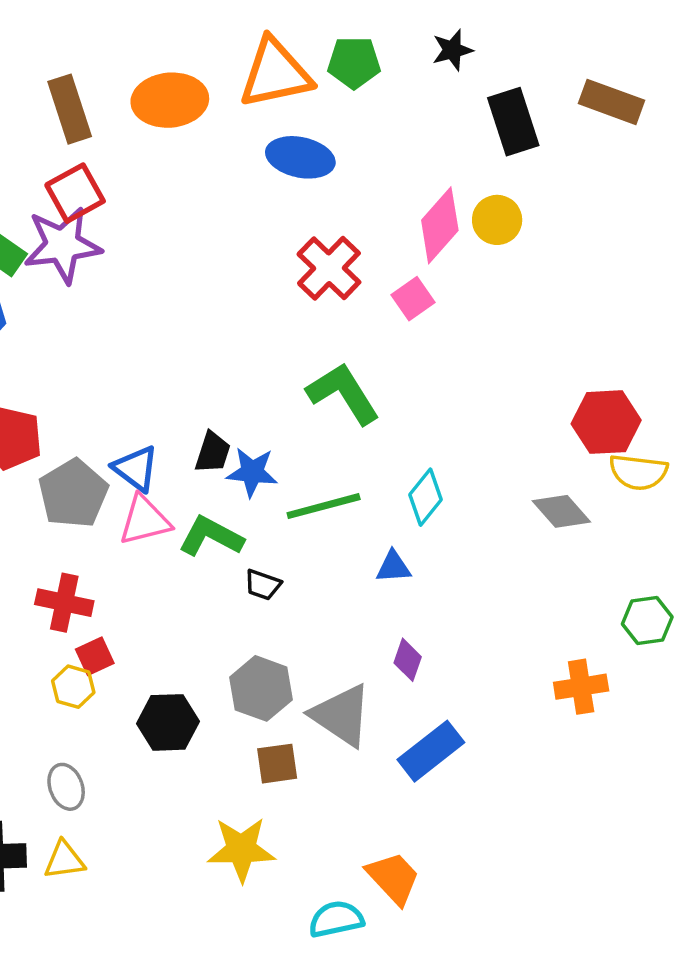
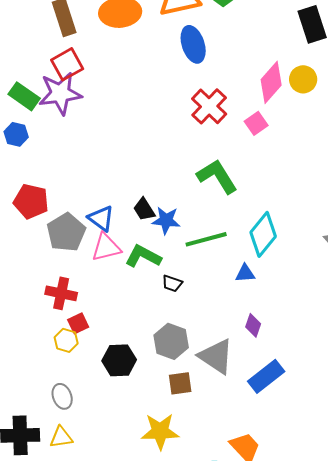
blue ellipse: (300, 157) -> (193, 44), turned 60
black trapezoid: (213, 452) -> (144, 209), turned 130
cyan diamond: (426, 497) -> (263, 234), size x1.4

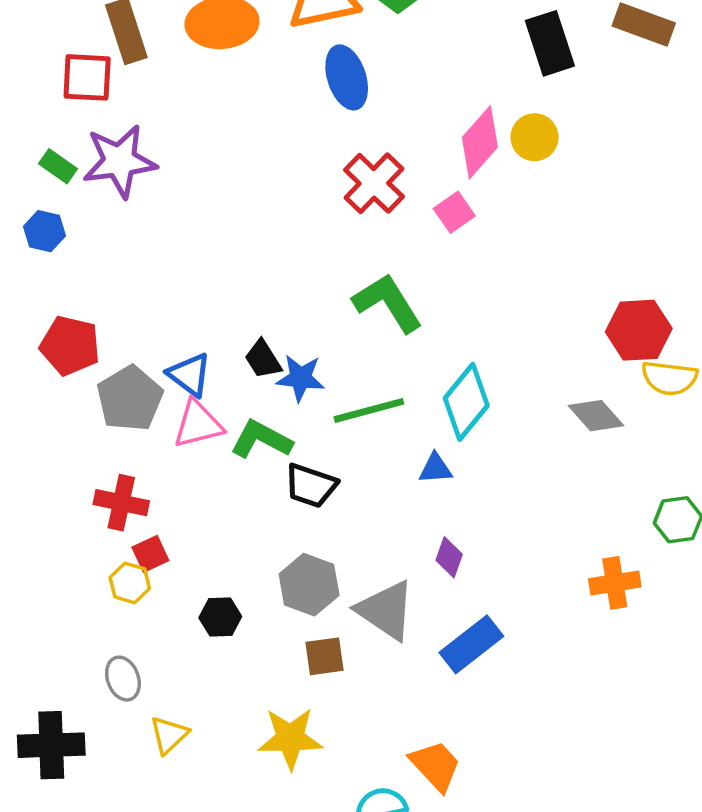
red square: (67, 64) -> (87, 77), moved, turned 32
green rectangle: (24, 96) -> (58, 166), size x0.7
black trapezoid: (172, 283) -> (311, 486), size x1.5
black hexagon: (119, 360) -> (220, 617), size x0.7
yellow triangle: (61, 437) -> (169, 735), moved, turned -35

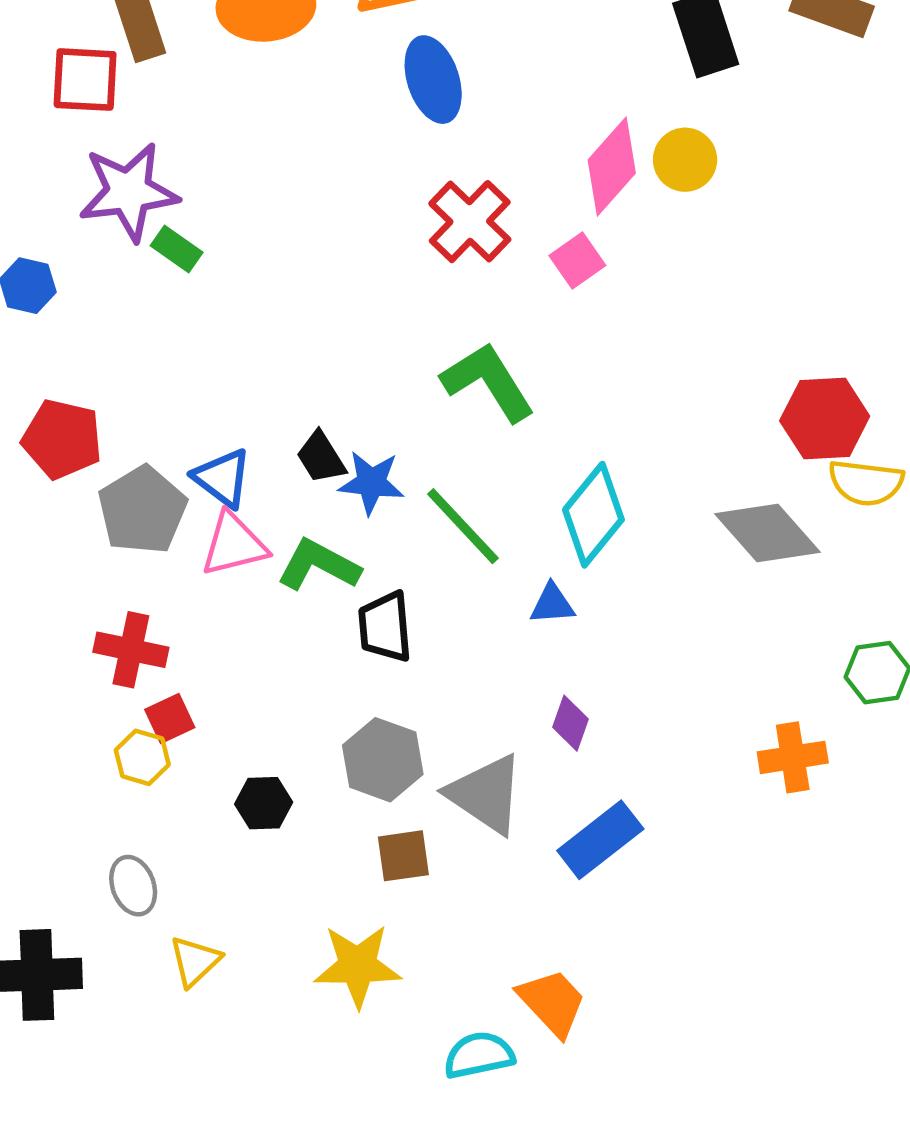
green rectangle: (58, 166) -> (177, 249), moved
green line: (369, 410) -> (463, 526), turned 62
gray diamond: (596, 416) -> (767, 533), size x1.4
black trapezoid: (311, 486) -> (385, 627), turned 66

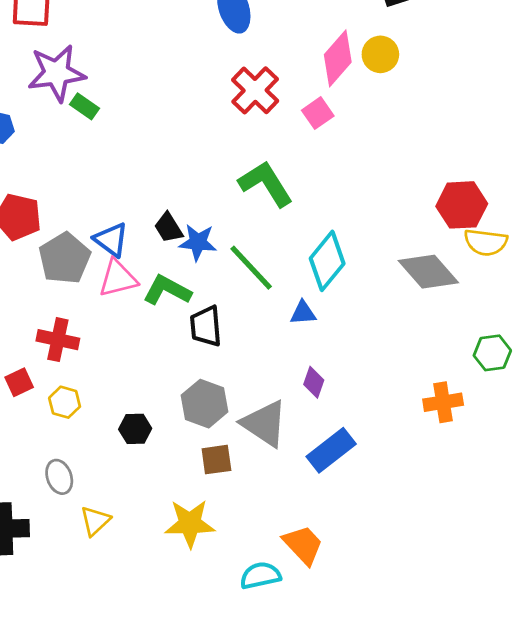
red square: (170, 718) -> (19, 382), moved

